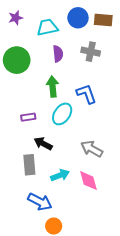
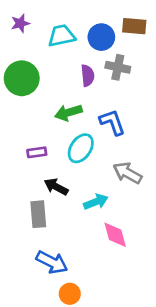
blue circle: (78, 18) -> (101, 37), moved
purple semicircle: (58, 54) -> (88, 76), moved
green arrow: (53, 86) -> (68, 113), turned -102
gray arrow: (92, 149) -> (127, 173), moved
cyan arrow: (60, 175) -> (96, 202), moved

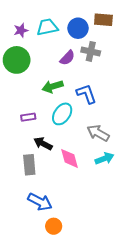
purple star: (20, 23) -> (21, 30), moved
purple semicircle: (88, 76) -> (67, 58), turned 49
cyan arrow: (96, 202) -> (104, 158), moved
pink diamond: (115, 235) -> (70, 158), moved

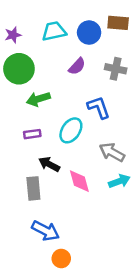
purple star: (21, 30) -> (13, 35), moved
gray cross: (91, 51) -> (116, 69), moved
green arrow: (53, 86) -> (38, 99), moved

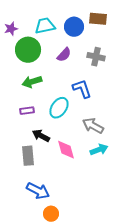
green circle: (19, 69) -> (28, 50), moved

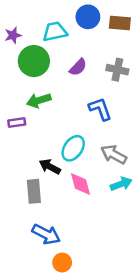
blue circle: (74, 27) -> (88, 17), moved
cyan ellipse: (59, 108) -> (73, 148), moved
purple rectangle: (27, 111) -> (17, 122), moved

